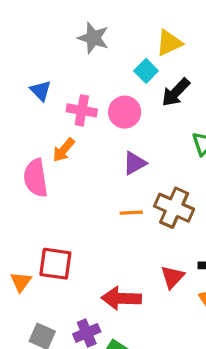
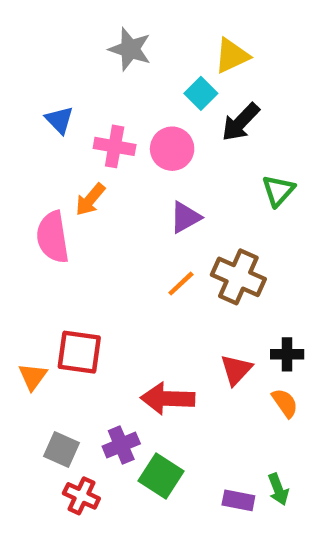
orange line: (131, 213) -> (181, 284), turned -40

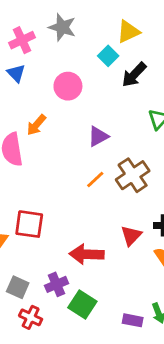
pink cross: (115, 146) -> (22, 40), moved, turned -35
pink circle: (172, 149) -> (68, 86), moved
brown cross: (238, 277) -> (133, 175), turned 32

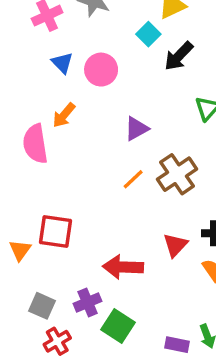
blue triangle: (16, 73) -> (62, 63), moved
red cross: (31, 317) -> (57, 341), turned 35

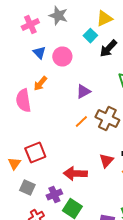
brown cross: (177, 174) -> (107, 118), turned -30
red square: (56, 232) -> (35, 152), turned -30
gray square: (42, 306) -> (27, 188), moved

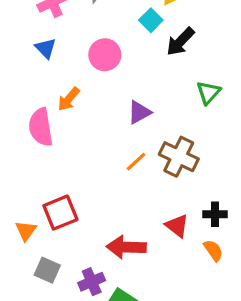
blue triangle: (39, 52) -> (46, 48), moved
red triangle: (106, 160) -> (177, 226), turned -35

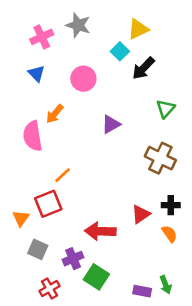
brown cross: (179, 157) -> (160, 158), moved
orange line: (136, 162) -> (63, 175), moved
red triangle: (177, 226) -> (141, 214), turned 48

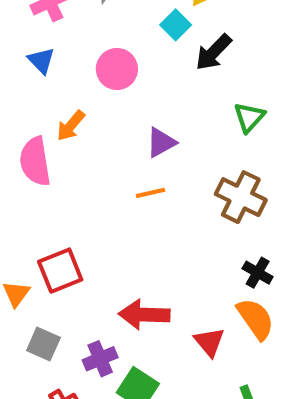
orange line: (63, 175) -> (151, 193), moved, turned 30
black cross: (171, 205) -> (258, 273), turned 30
red triangle: (141, 214) -> (209, 342), moved, turned -36
orange semicircle: (169, 234) -> (255, 319), size x1.5

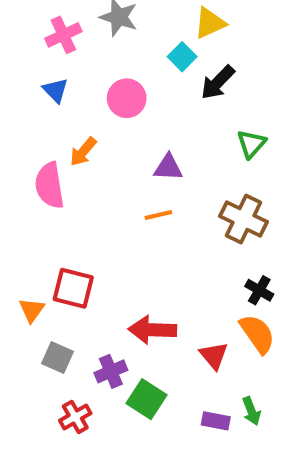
purple triangle: (161, 142) -> (168, 168), turned 32
red square: (60, 271) -> (73, 288), turned 36

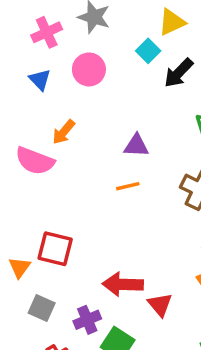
pink circle: (127, 98) -> (89, 69), moved
pink semicircle: (49, 185) -> (35, 161), turned -60
red triangle: (214, 356) -> (160, 305), moved

